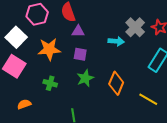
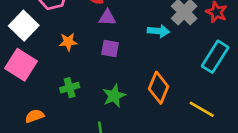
orange star: (49, 49) -> (68, 42), size x0.6
green star: (85, 78) -> (114, 96), moved
green cross: (50, 83) -> (70, 88), turned -32

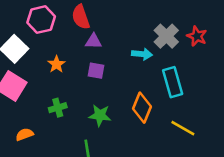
orange star: (68, 42) -> (56, 64), turned -30
cyan rectangle: (215, 57) -> (173, 82), moved, turned -48
green star: (114, 96) -> (100, 115), turned 30

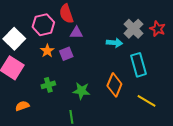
pink hexagon: (41, 20) -> (43, 25), moved
purple square: (96, 71) -> (66, 54), moved, turned -32

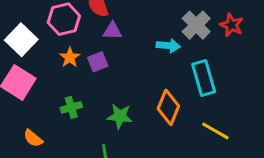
orange semicircle: (22, 106) -> (33, 138), turned -120

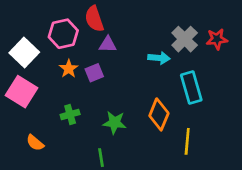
red star: (232, 25) -> (217, 39), turned -30
yellow line: (215, 131) -> (187, 141), moved, turned 65

